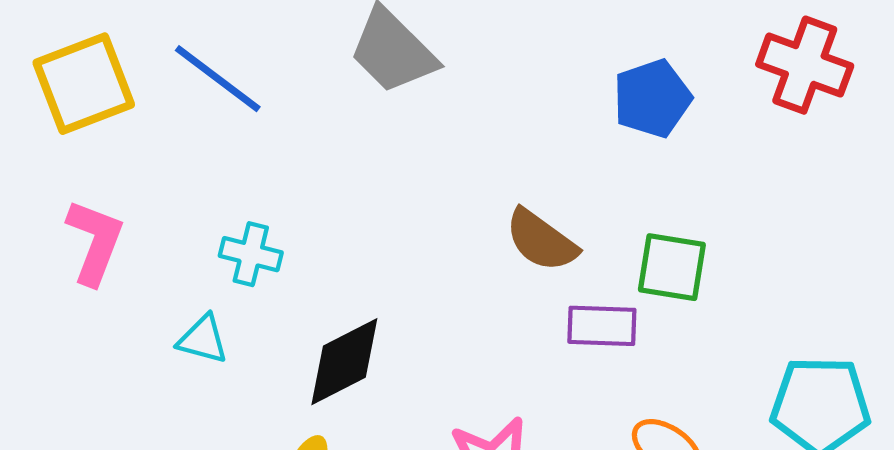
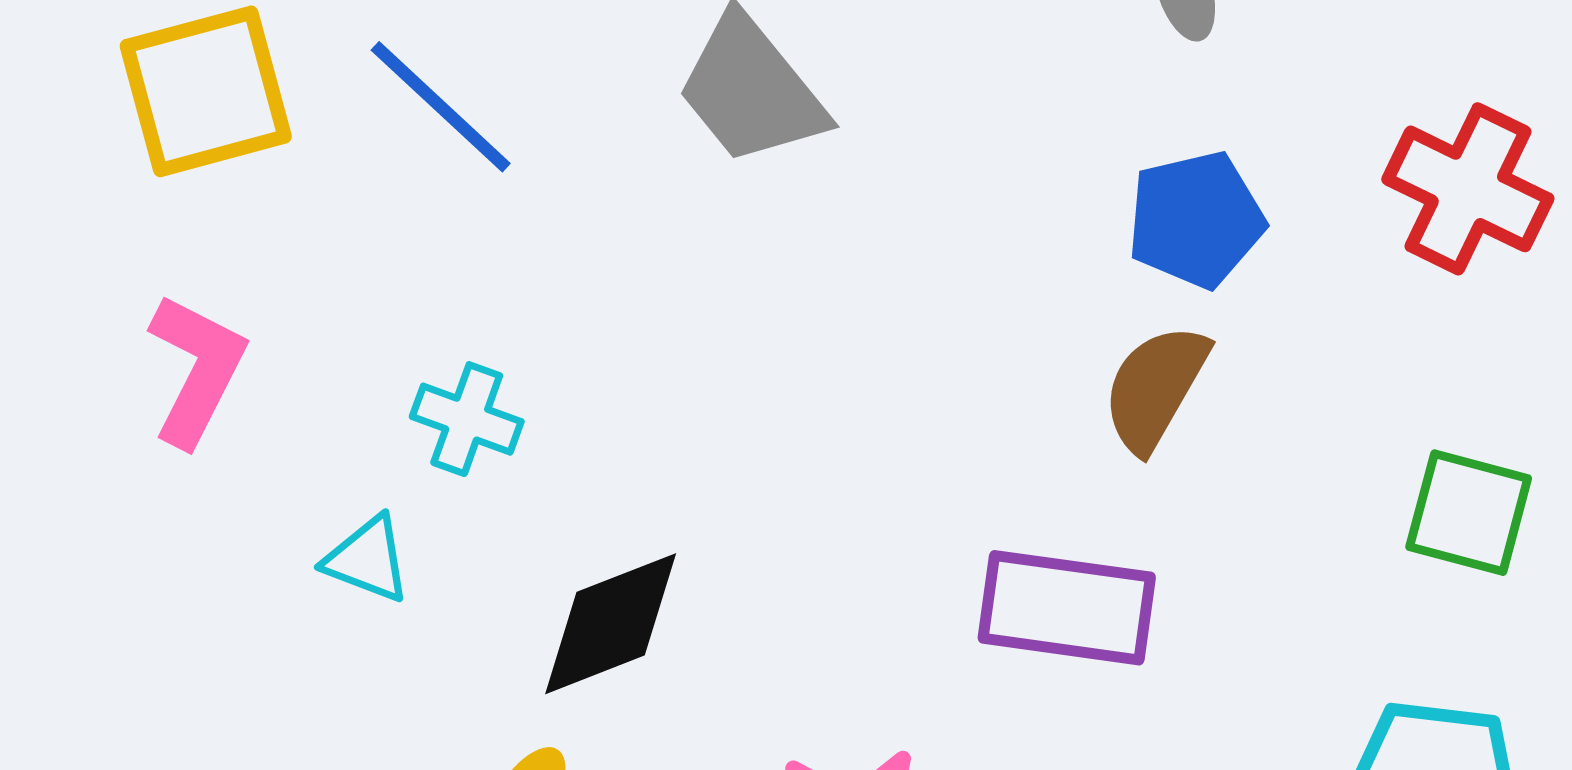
brown semicircle: (541, 240) -> (1155, 388), moved, turned 78
green square: (672, 267) -> (1469, 513), moved
purple rectangle: (602, 326) -> (1067, 608), size x1.4

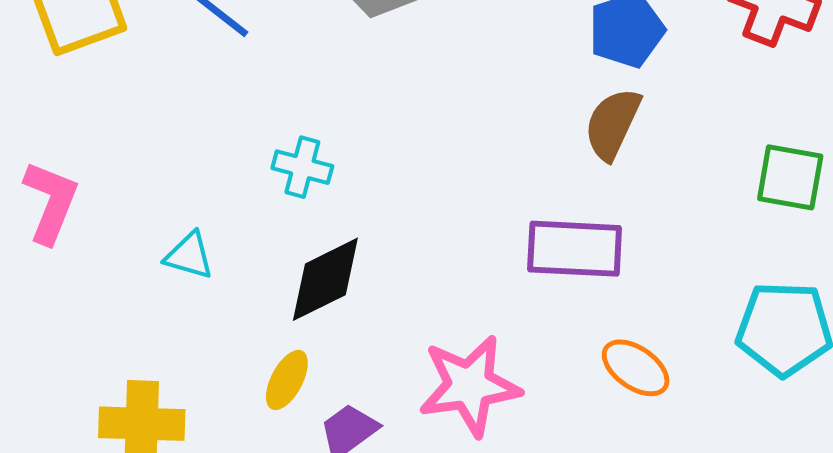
pink L-shape: (197, 370) -> (51, 202), moved
cyan cross: (467, 419) -> (302, 167), moved

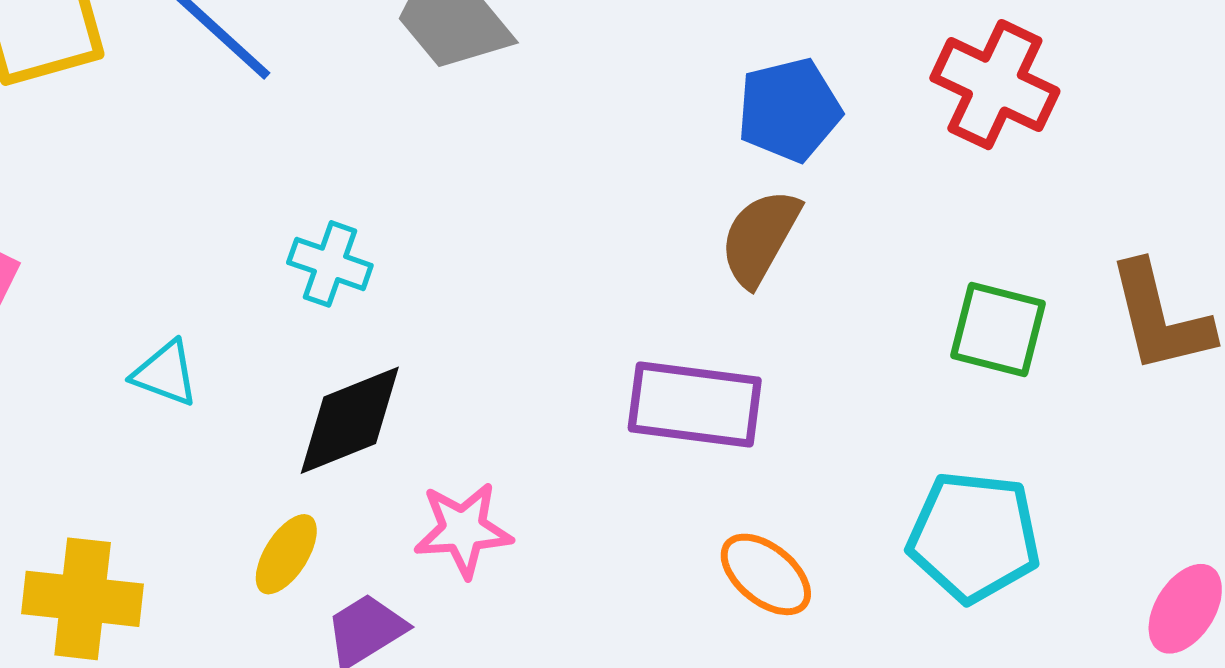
pink star: (469, 386) -> (463, 530), moved, size x0.7

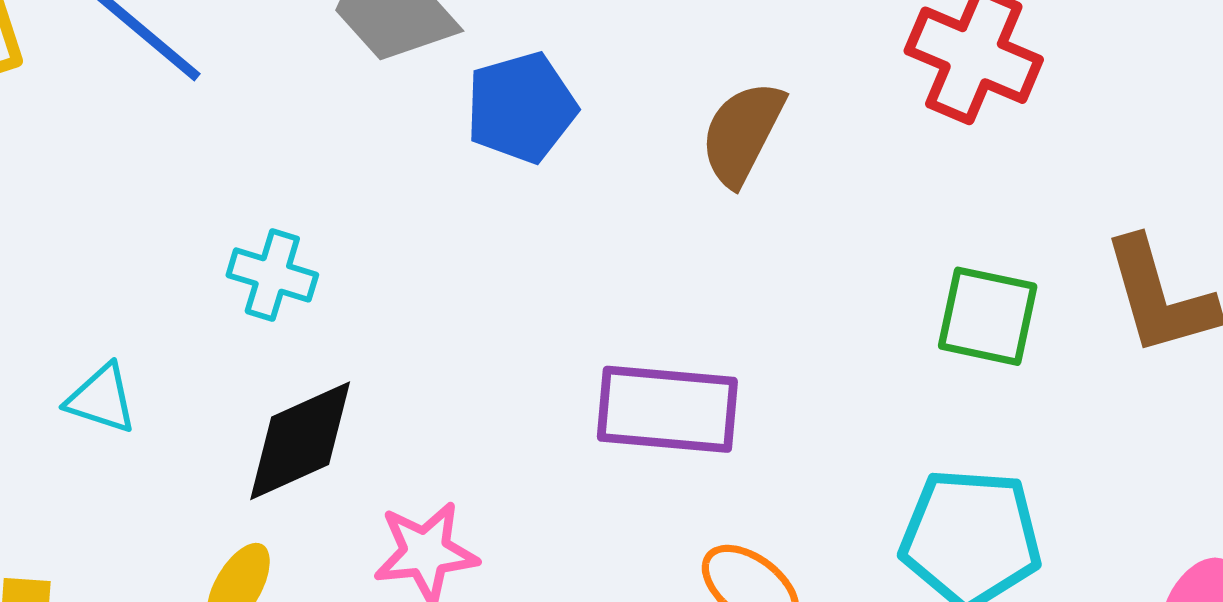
blue pentagon: (789, 110) -> (521, 107), moved
brown semicircle: (760, 237) -> (742, 133), moved

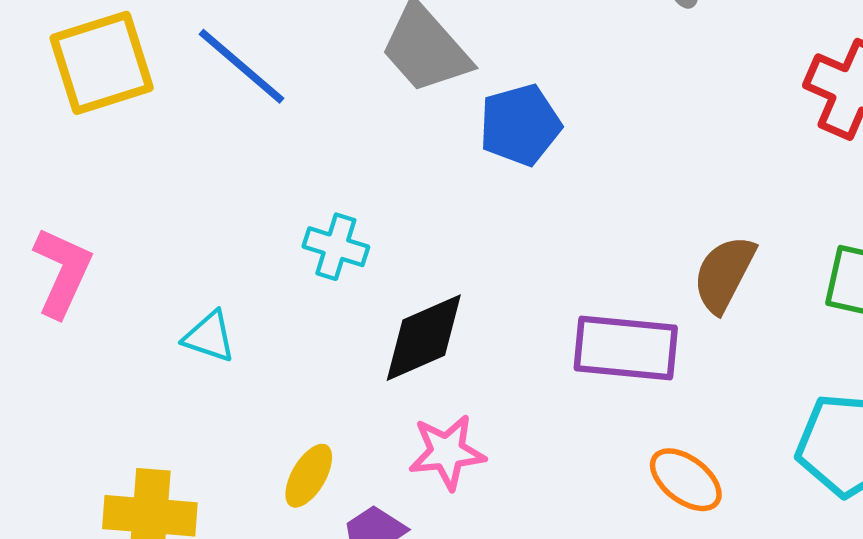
brown semicircle: (742, 133) -> (724, 274), moved
black diamond: (300, 441) -> (424, 338), moved

